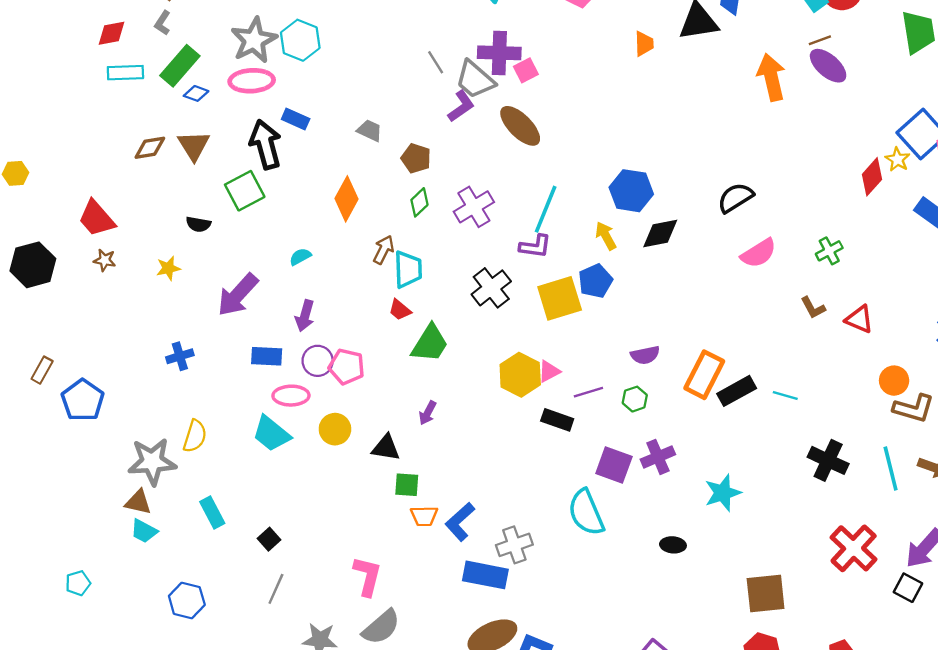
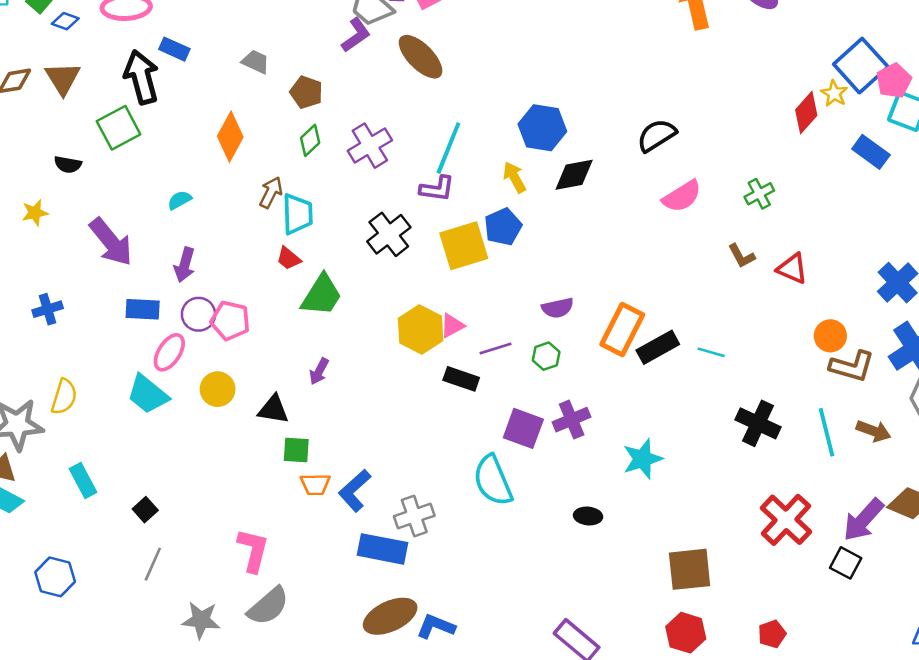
purple arrow: (238, 295) -> (111, 242), turned -81
pink ellipse: (291, 396) -> (169, 352), turned -56

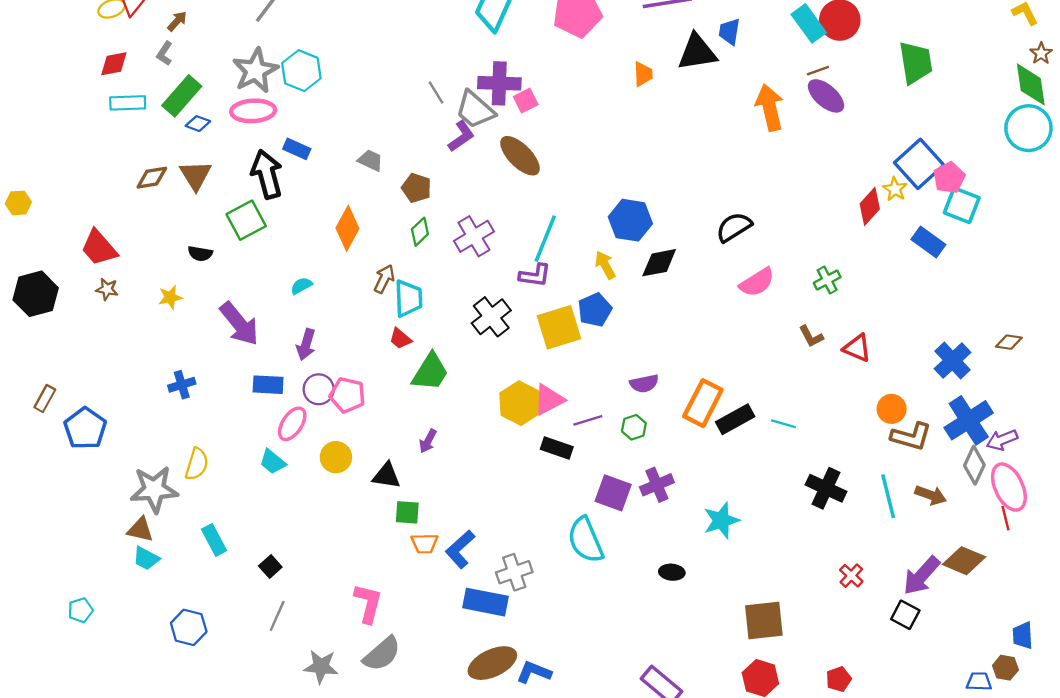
pink triangle: (452, 326) -> (549, 400), size x1.4
cyan trapezoid: (148, 394) -> (273, 462), size x0.7
red cross: (786, 520) -> (851, 576), size x0.5

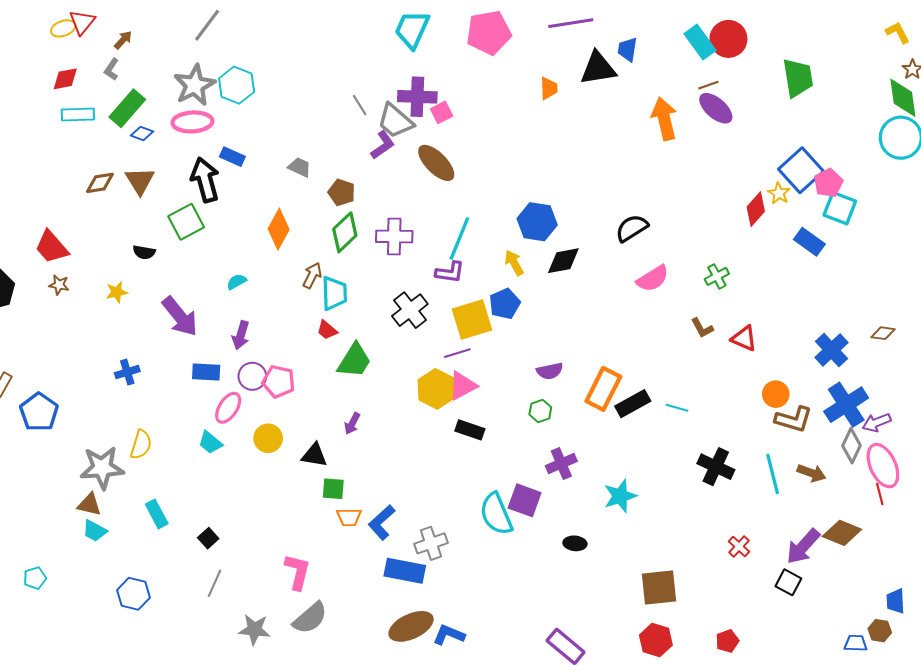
green diamond: (420, 232) -> (345, 232), size x1.5
purple cross: (474, 236) -> (394, 236), turned 32
purple line: (588, 420) -> (457, 353), moved
purple square: (613, 493) -> (525, 500), moved

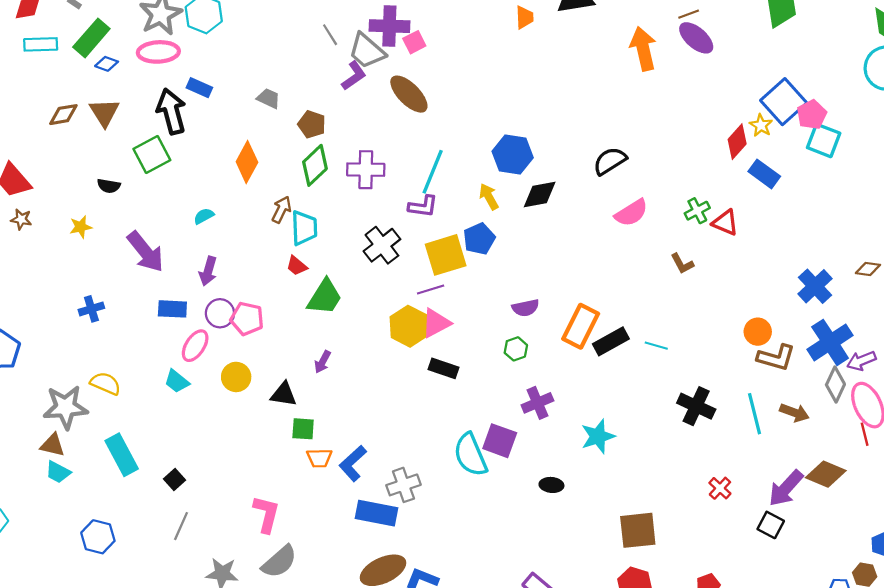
blue rectangle: (809, 242) -> (764, 174), moved
red triangle: (744, 338) -> (725, 223), moved
yellow semicircle: (141, 445) -> (105, 383), turned -84
cyan rectangle: (157, 514) -> (122, 455), size x1.4

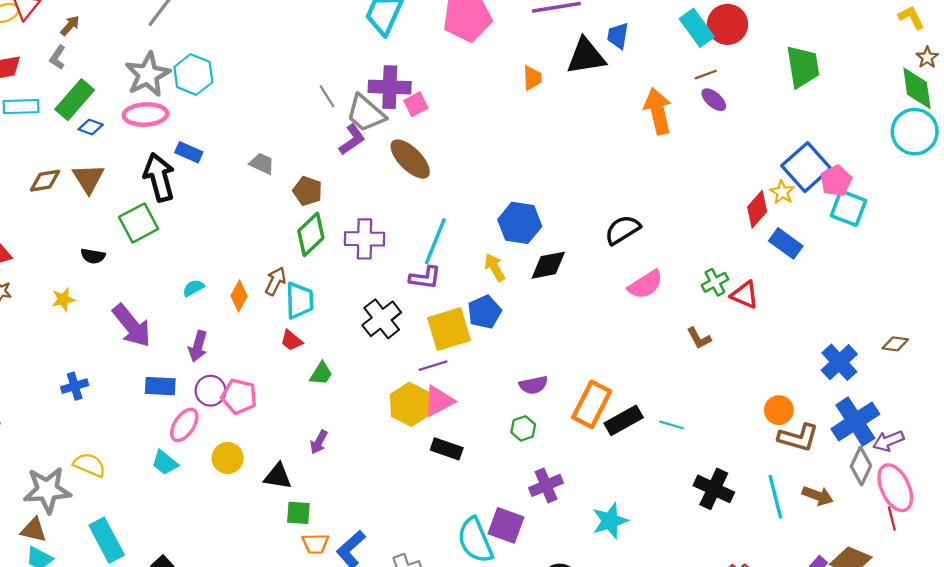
purple ellipse: (696, 38) -> (714, 100), size x0.7
orange diamond: (247, 162) -> (239, 296), moved, size x0.7
green trapezoid: (325, 297) -> (321, 374), size x0.6

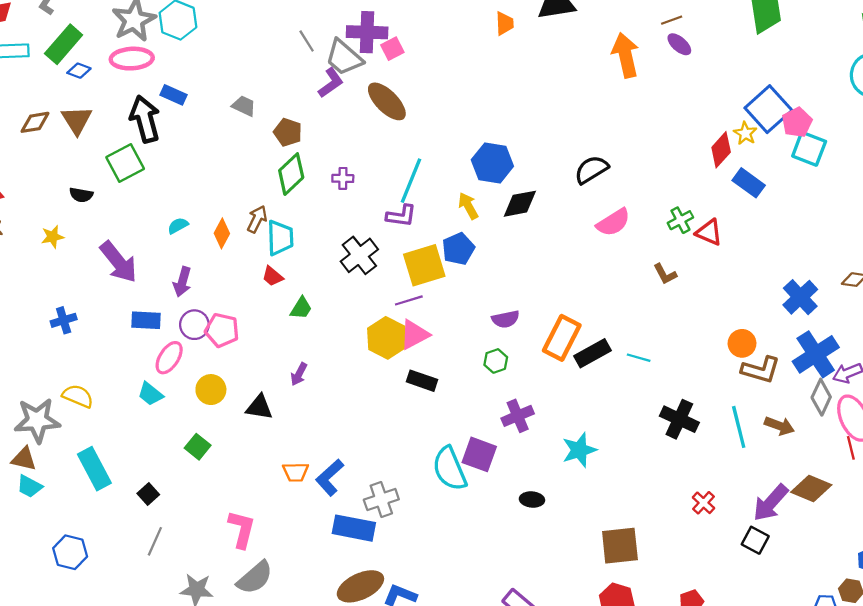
purple cross: (365, 239) -> (343, 178), size x0.6
green square: (298, 513) -> (198, 447), moved, turned 35

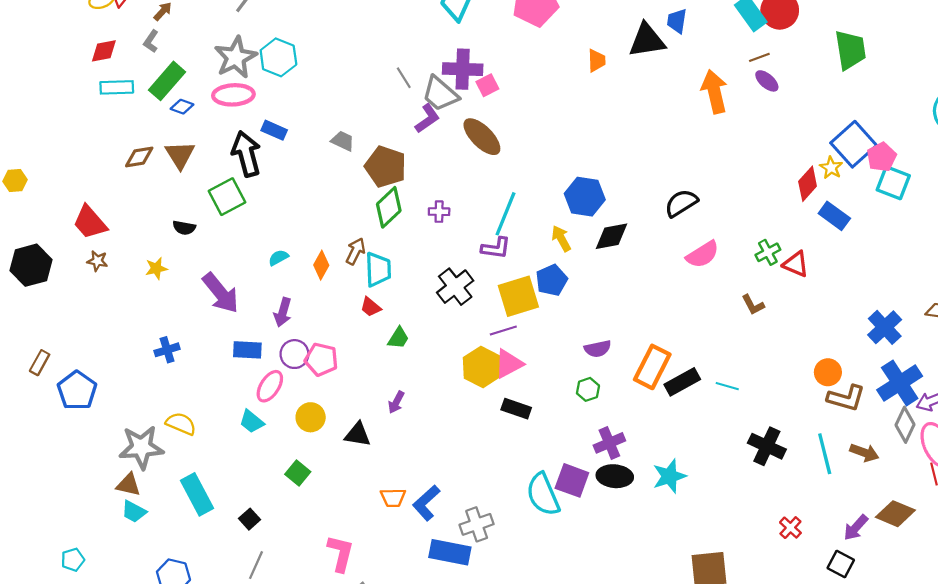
brown pentagon: (288, 132) -> (386, 167), size x1.5
black ellipse: (532, 499) -> (615, 476), moved, size x1.5
purple arrow: (771, 503) -> (856, 528), size x0.7

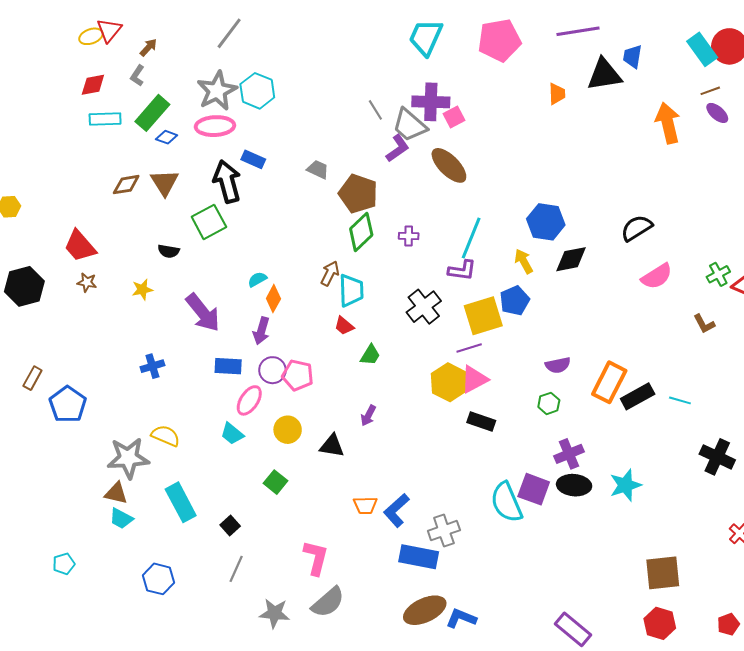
orange diamond: (321, 265) -> (273, 299), moved

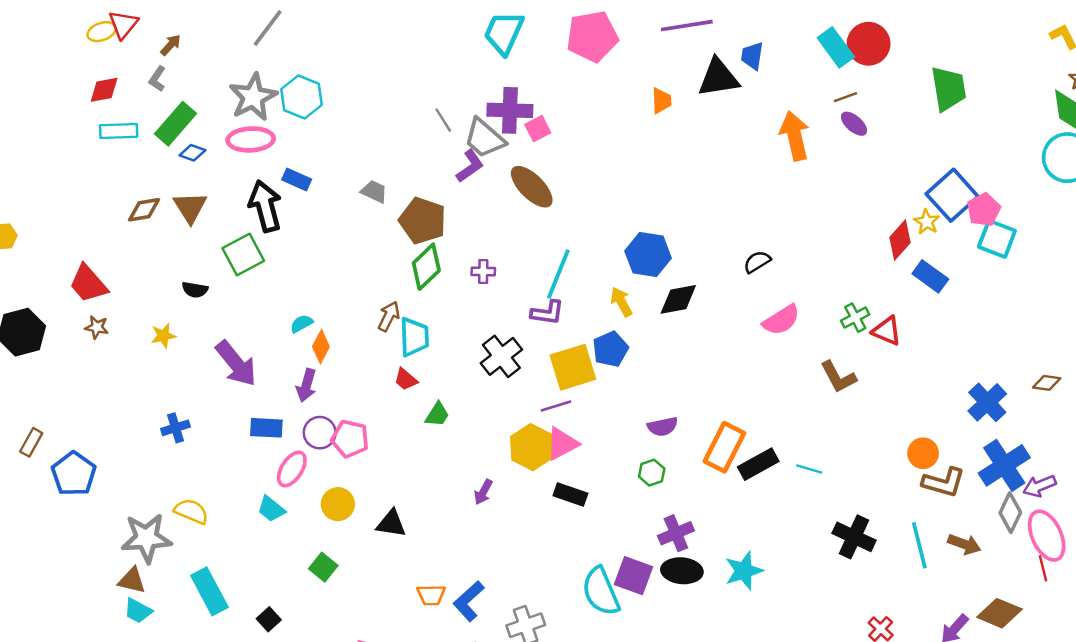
black semicircle: (637, 228) -> (757, 262), size x0.7
brown L-shape: (704, 324) -> (838, 377), size x1.4
purple arrow: (368, 416) -> (483, 492), moved

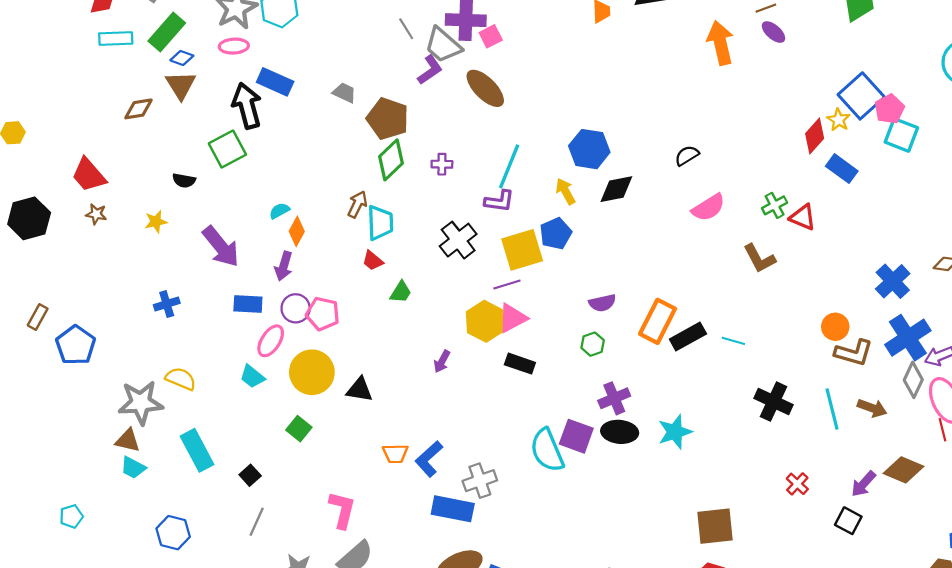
pink ellipse: (251, 139) -> (234, 46), size x0.7
blue rectangle: (297, 179) -> (275, 82), size x1.4
brown triangle: (190, 207) -> (181, 85), moved
yellow circle: (338, 504) -> (312, 372), size x1.5

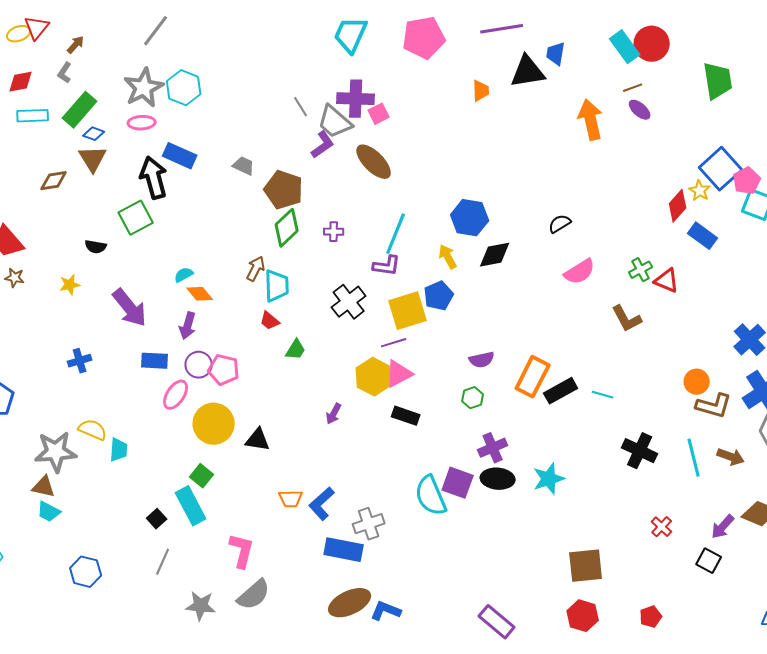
orange diamond: (297, 231) -> (200, 294), turned -68
cyan trapezoid: (252, 377) -> (119, 450), moved, turned -125
cyan rectangle: (197, 450) -> (191, 506), moved

